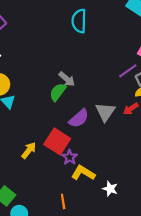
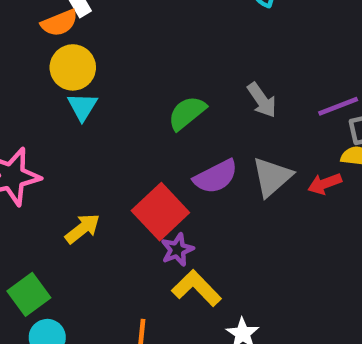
gray arrow: (67, 79) -> (262, 100), moved
yellow arrow: (29, 150) -> (82, 229), moved

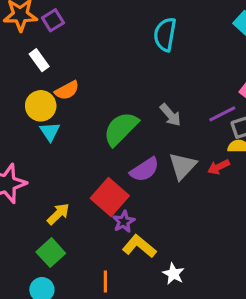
orange semicircle: (59, 23) -> (67, 90), moved
green semicircle: (187, 113) -> (121, 129), size x1.4
green square: (29, 294) -> (51, 253), moved

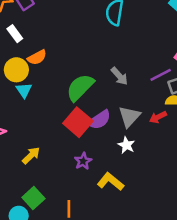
red square: (110, 197) -> (78, 122), moved
yellow L-shape: (139, 246) -> (110, 182), moved
green square: (51, 253) -> (33, 198), moved
white star: (173, 274) -> (126, 145), moved

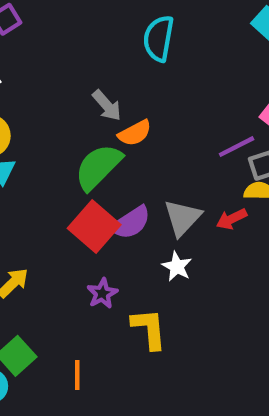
orange semicircle: (37, 57) -> (135, 133), moved
gray arrow: (119, 76) -> (107, 105), moved
yellow L-shape: (110, 182) -> (149, 329), turned 45

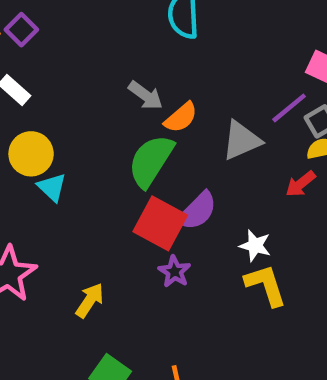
gray triangle: (182, 218) -> (241, 140), moved, turned 36
purple star: (102, 293) -> (174, 271), moved
yellow L-shape: (149, 329) -> (266, 285), moved

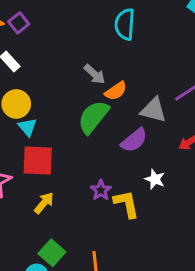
gray triangle: (241, 140) -> (153, 110), turned 32
purple semicircle: (197, 211) -> (134, 140), moved
red square: (160, 223) -> (38, 160), moved, turned -32
yellow L-shape: (266, 285) -> (126, 204), moved

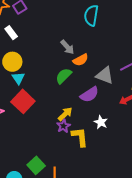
green semicircle: (93, 117) -> (64, 76), size x0.7
red square: (38, 160) -> (23, 101), turned 35
yellow arrow: (44, 203) -> (65, 114), moved
green square: (52, 253) -> (36, 165), moved

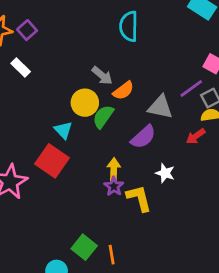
yellow circle: (12, 62) -> (85, 103), moved
cyan triangle: (18, 78) -> (63, 130), moved
yellow arrow: (65, 114) -> (114, 169), turned -35

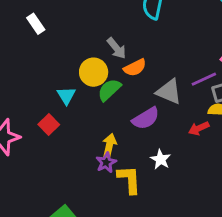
red square: (52, 161) -> (49, 124), size x0.6

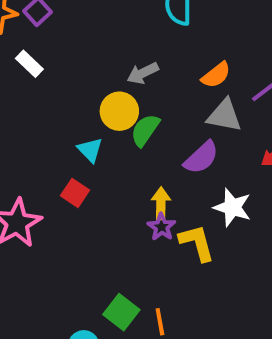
gray arrow: (116, 48) -> (143, 73), turned 115
orange semicircle: (135, 68) -> (216, 75), moved
white star: (161, 159) -> (232, 207), size x1.4

